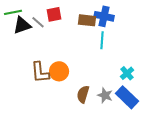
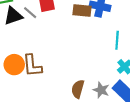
cyan line: (102, 40) -> (117, 40), moved
orange circle: (59, 71) -> (14, 65), moved

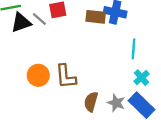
orange circle: (14, 65) -> (38, 75), moved
brown L-shape: (32, 66) -> (66, 76), moved

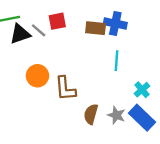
cyan line: (133, 49) -> (116, 61), moved
orange circle: (38, 75) -> (37, 76), moved

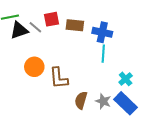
blue cross: (115, 23) -> (102, 32), moved
brown rectangle: (96, 28) -> (75, 25), moved

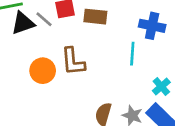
blue cross: (102, 32) -> (152, 26), moved
brown L-shape: (59, 78) -> (73, 61), moved

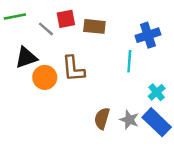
black triangle: (23, 23) -> (26, 58), moved
blue cross: (152, 26) -> (148, 35), turned -30

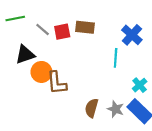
red square: (66, 19) -> (62, 32), moved
blue cross: (148, 35) -> (132, 35), turned -30
brown L-shape: (73, 69) -> (57, 83), moved

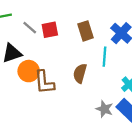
brown rectangle: (85, 27) -> (86, 31), moved, turned 66
brown semicircle: (92, 108) -> (80, 73), moved

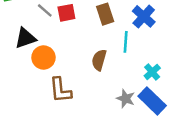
brown L-shape: (44, 82) -> (60, 90), moved

